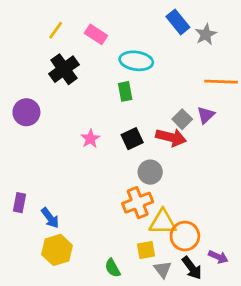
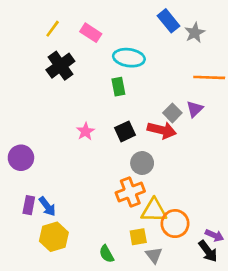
purple circle: (26, 112) -> (21, 158), moved
purple rectangle: (19, 203) -> (29, 205), moved
purple arrow: (218, 257) -> (214, 235), moved
black arrow: (192, 268) -> (208, 251), moved

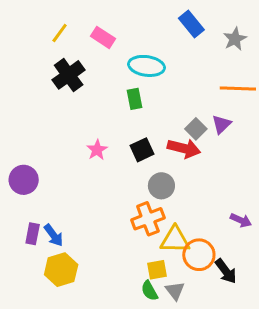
gray star: (195, 33) -> (235, 39), moved
purple arrow: (214, 235) -> (241, 220), moved
black arrow: (208, 251) -> (226, 271), moved
green semicircle: (107, 254) -> (149, 291), moved

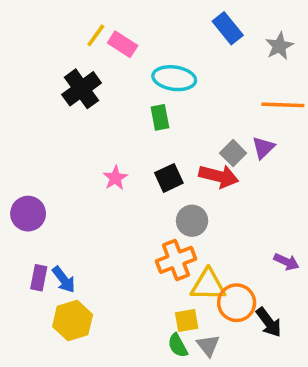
yellow line: (60, 33) -> (96, 35), moved

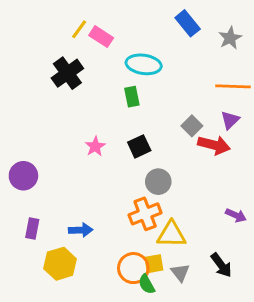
purple triangle: (263, 148) -> (230, 120), moved
red arrow: (219, 176) -> (214, 145), moved
blue arrow: (64, 280) -> (81, 230), moved, turned -55
orange circle: (237, 303) -> (133, 268), moved
gray triangle: (208, 345) -> (180, 272), moved

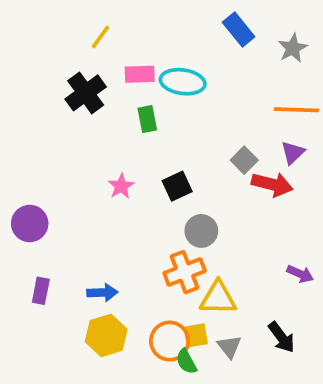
pink rectangle: (101, 37) -> (140, 74), moved, turned -35
green rectangle: (132, 97) -> (147, 119), moved
yellow hexagon: (60, 264) -> (106, 335), moved

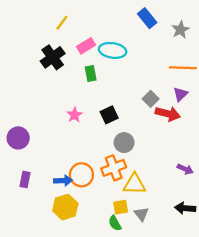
pink rectangle: (140, 74) -> (86, 46), turned -30
black arrow: (282, 337) -> (185, 208), moved, turned 132
orange circle: (170, 341) -> (81, 175), moved

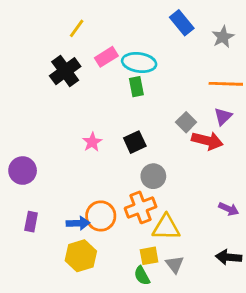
green rectangle: (91, 73) -> (136, 87), moved

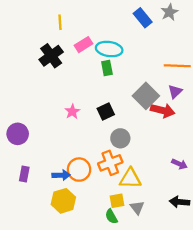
yellow line: (77, 28) -> (60, 22), turned -40
gray star: (223, 37) -> (169, 12), moved
gray square: (186, 122) -> (146, 96), size x1.6

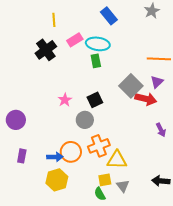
blue rectangle: (143, 18) -> (109, 16), moved
gray circle: (120, 138) -> (85, 120), moved
purple arrow: (179, 164) -> (161, 130), moved, turned 40

